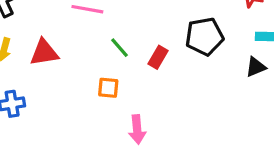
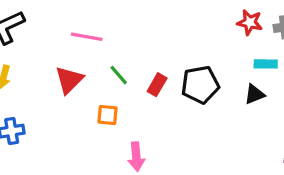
black pentagon: (204, 36) -> (200, 85), moved
red triangle: (44, 52) -> (69, 80), moved, turned -36

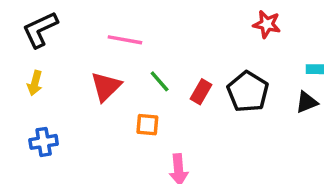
red star: (250, 22) -> (267, 24), moved
black pentagon: (200, 85) -> (248, 92), turned -30

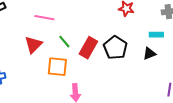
red rectangle: (201, 92) -> (88, 48), size x1.5
orange square: (147, 125) -> (57, 67), size x1.5

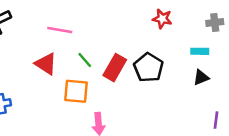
red triangle: (33, 45) -> (46, 64), turned -42
black triangle: (149, 54) -> (201, 78), moved

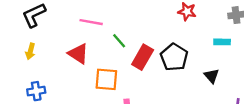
green line: (85, 60) -> (119, 41), moved
black triangle: (201, 78) -> (212, 76), moved, turned -49

